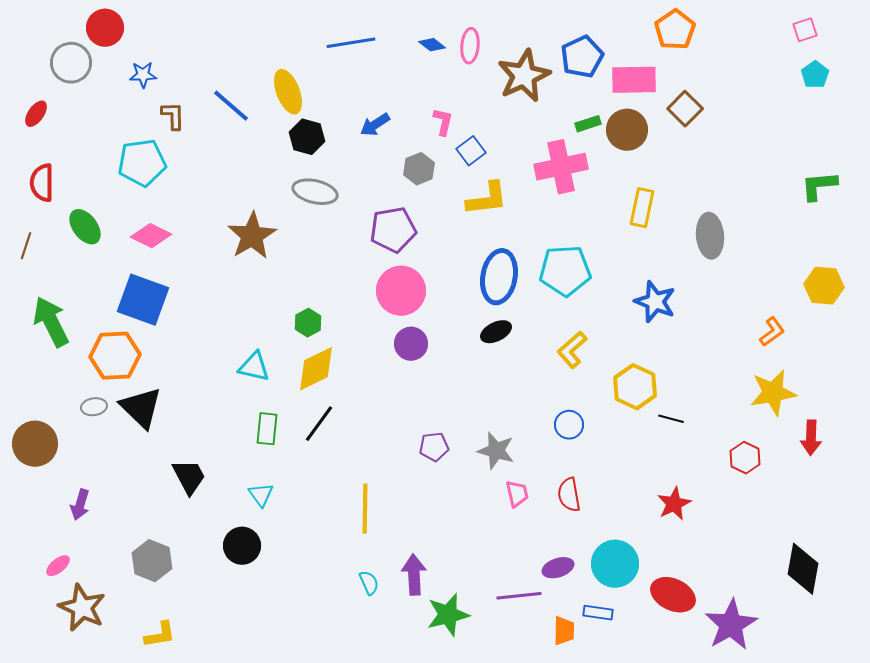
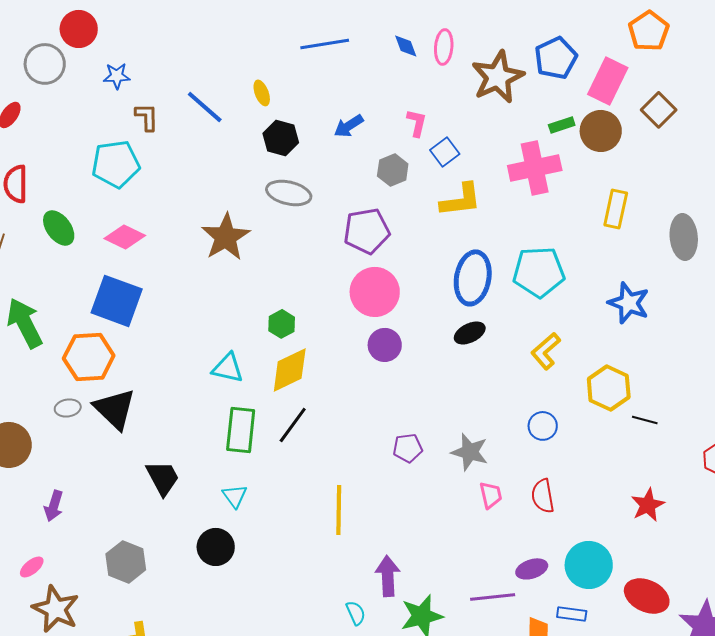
blue diamond: (432, 45) -> (406, 46), turned 32
pink rectangle: (634, 80) -> (608, 81), turned -63
yellow ellipse: (288, 92) -> (262, 93), size x0.6
green rectangle: (267, 429) -> (241, 430), size x1.4
cyan semicircle: (369, 583) -> (356, 613), moved

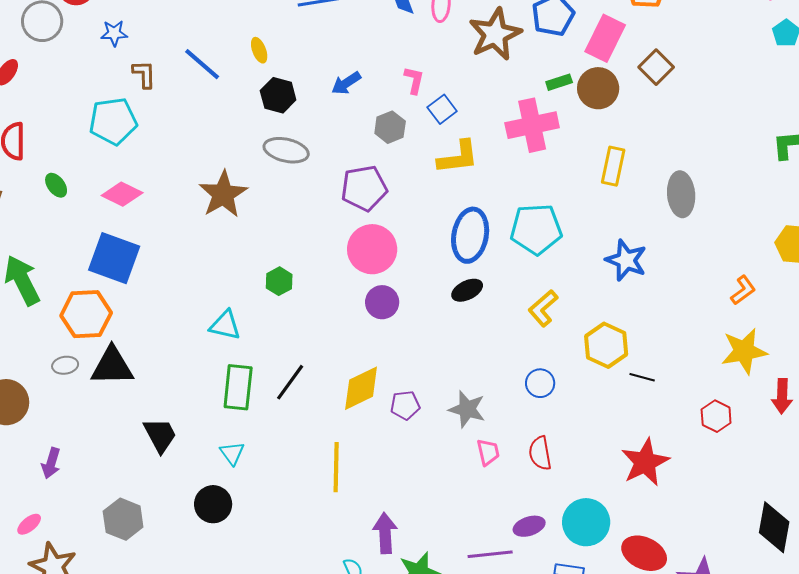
green ellipse: (59, 228) -> (56, 185), size x0.7
yellow diamond: (290, 370) -> (361, 388), moved
black triangle: (115, 409) -> (112, 366), turned -45
red star: (648, 505) -> (645, 462), size x1.4

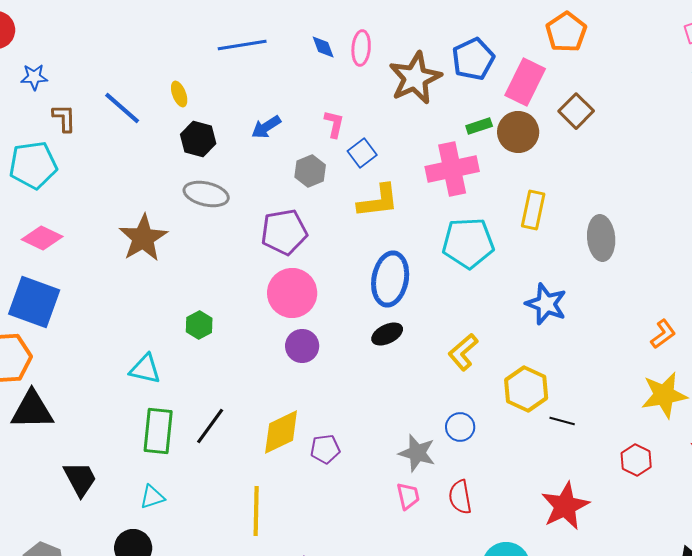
cyan pentagon: (536, 229) -> (468, 243), moved
gray star: (467, 409) -> (417, 453), moved
cyan triangle: (232, 453) -> (152, 497), turned 48

